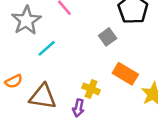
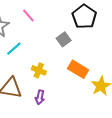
yellow cross: (91, 89) -> (39, 70), moved

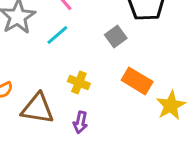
cyan line: (14, 49) -> (57, 35), moved

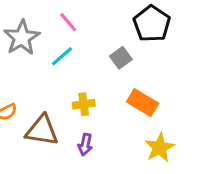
yellow cross: (79, 82) -> (84, 104), turned -30
yellow star: (171, 105) -> (160, 148), moved

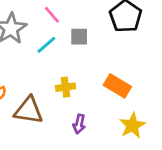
gray square: (121, 58) -> (79, 37), moved, turned 36
purple arrow: (85, 144) -> (79, 124), moved

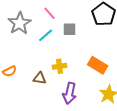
brown triangle: (29, 110) -> (40, 78), moved, size x0.6
purple arrow: (79, 124) -> (70, 93), size x1.5

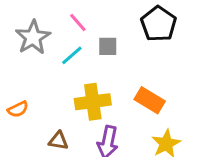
yellow cross: (60, 66) -> (93, 102), size x1.6
brown triangle: (40, 78) -> (58, 141), moved

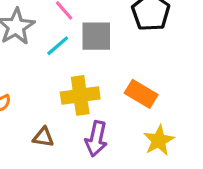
gray square: (108, 46) -> (96, 36), size x1.5

